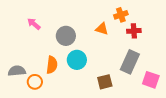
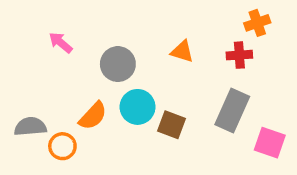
orange cross: (121, 15) -> (257, 23), moved
orange semicircle: (52, 65) -> (93, 116), turned 36
brown square: (105, 82) -> (171, 125), moved, turned 35

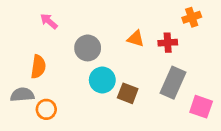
pink arrow: (61, 43) -> (49, 21), moved
red cross: (239, 55) -> (168, 43), moved
orange semicircle: (93, 116) -> (38, 67), moved, turned -35

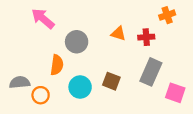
pink arrow: (49, 21) -> (43, 19), size x1.5
orange semicircle: (38, 67) -> (57, 65), moved
cyan circle: (102, 80) -> (80, 87), moved

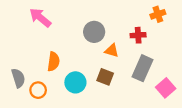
orange triangle: (118, 34) -> (112, 51), moved
gray circle: (77, 42) -> (94, 32), moved
gray semicircle: (20, 82) -> (18, 78), turned 78
pink square: (175, 93) -> (166, 88), turned 30

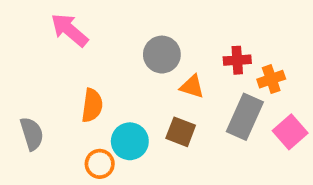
orange cross: (158, 14) -> (271, 79), moved
pink square: (166, 88) -> (290, 132), moved
orange circle: (38, 90) -> (100, 164), moved

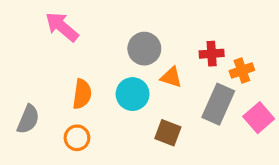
brown square: (181, 132) -> (168, 133), moved
gray semicircle: (32, 134) -> (28, 119), turned 40
cyan circle: (130, 141) -> (133, 94), moved
orange circle: (100, 164) -> (77, 138), moved

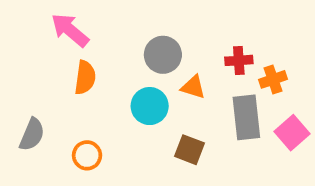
orange semicircle: (82, 94) -> (85, 78), moved
gray rectangle: (218, 104) -> (246, 117), turned -30

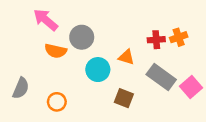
gray circle: (163, 55) -> (82, 37), moved
orange semicircle: (85, 78) -> (56, 51), turned 95
orange cross: (273, 79) -> (179, 37), moved
gray rectangle: (246, 117) -> (161, 77), turned -48

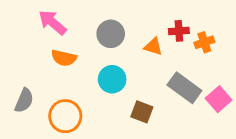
gray circle: (82, 37) -> (111, 34), moved
red cross: (156, 40) -> (179, 31), moved
orange triangle: (126, 57) -> (153, 47), moved
orange circle: (57, 102) -> (65, 116), size x1.5

